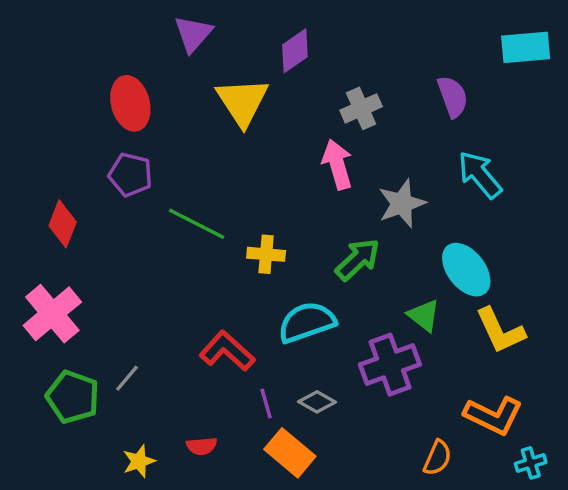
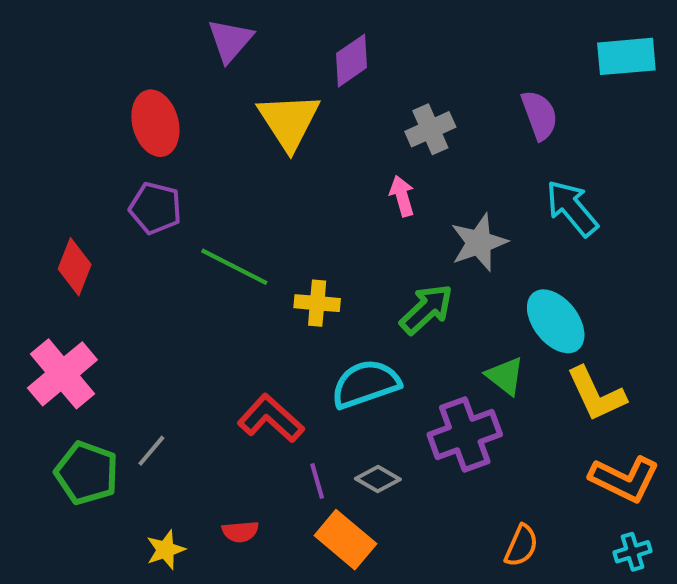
pink arrow: (337, 164) -> (402, 196), size x0.7
orange L-shape: (493, 415) -> (624, 479), moved

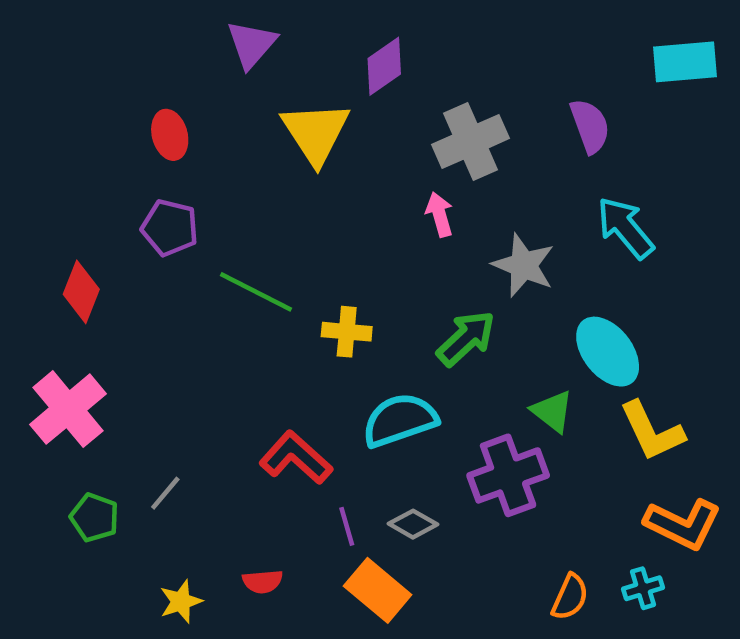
red ellipse: (155, 123) -> (170, 135), size x0.7
gray cross: (430, 129) -> (470, 141), size x1.4
gray star: (479, 242) -> (524, 265), turned -30
green pentagon: (87, 473) -> (95, 517), size x0.7
cyan cross: (633, 552) -> (643, 588), moved

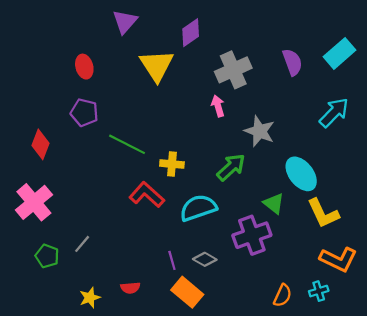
cyan rectangle: (685, 62) -> (339, 53), moved, turned -36
cyan arrow: (625, 228) -> (334, 113), moved, turned 84
red L-shape: (296, 458) -> (147, 195), moved

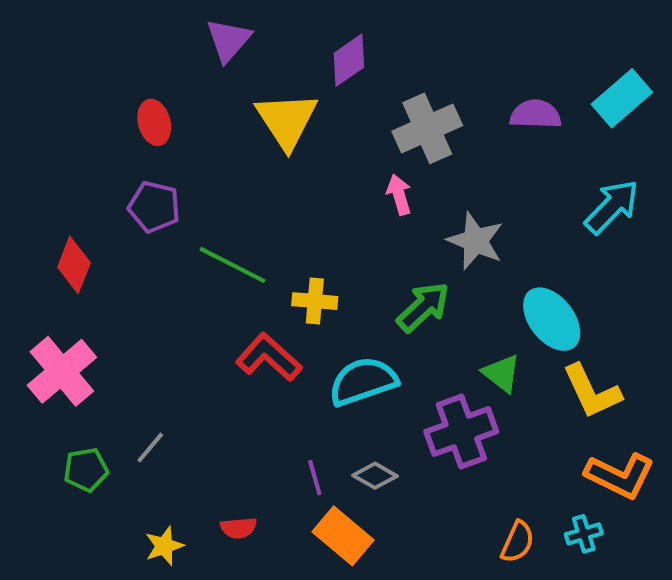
purple semicircle: (292, 62) -> (536, 114), turned -68
green pentagon: (47, 256) -> (86, 470), turned -30

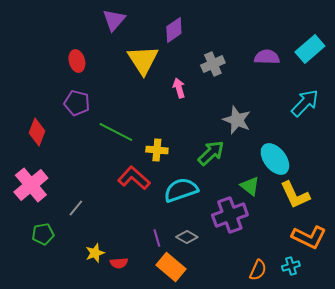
gray cross: (427, 128) -> (213, 64), size x0.7
pink arrow: (399, 195) -> (179, 88), moved
gray line: (150, 448) -> (76, 208), moved
yellow star: (164, 546) -> (95, 253), moved

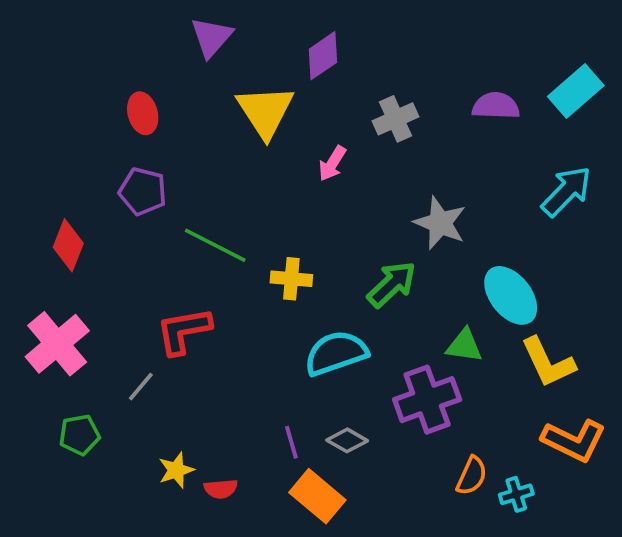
pink arrow: (179, 88) -> (332, 163), turned -132
red L-shape: (134, 178) -> (184, 331), moved, turned -52
green triangle: (250, 186) -> (464, 346), turned -30
cyan cross: (291, 266) -> (516, 494), moved
orange semicircle: (258, 270) -> (472, 476), moved

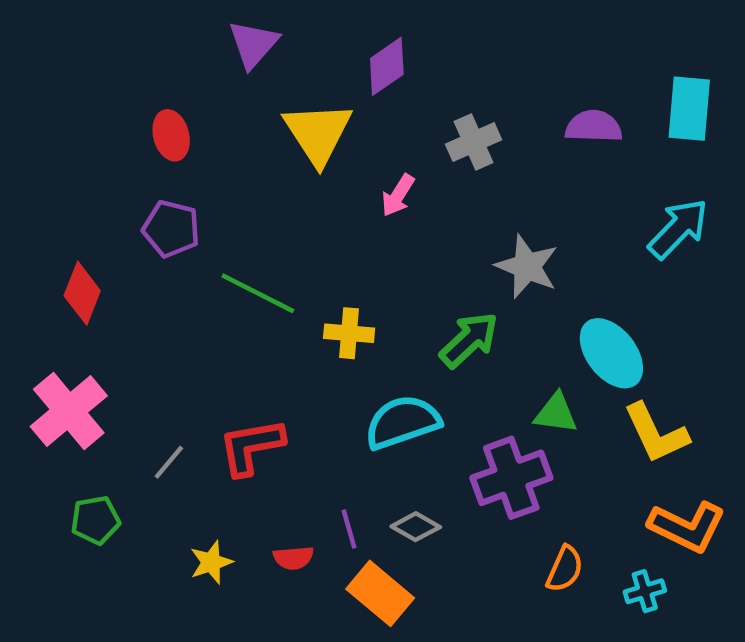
cyan rectangle: (576, 91) -> (689, 109), turned -44
red L-shape: (184, 331) -> (251, 447), moved
red semicircle: (221, 489) -> (293, 558), moved
cyan cross: (516, 494) -> (645, 591), moved

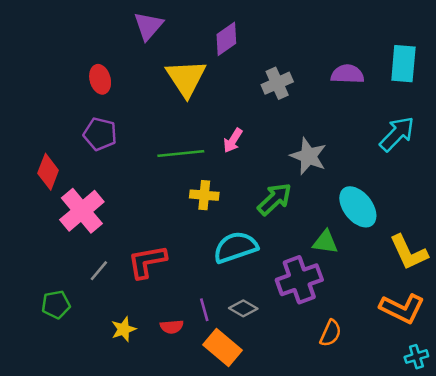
pink arrow: (398, 195) -> (233, 140), moved
green line: (258, 293) -> (181, 154), moved, turned -33
pink cross: (69, 411) -> (82, 211), moved
yellow L-shape: (656, 433) -> (409, 252), moved
cyan cross: (645, 591) -> (416, 357), moved

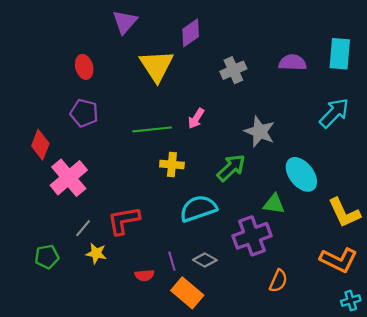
yellow star: (124, 329) -> (96, 253), moved, turned 30

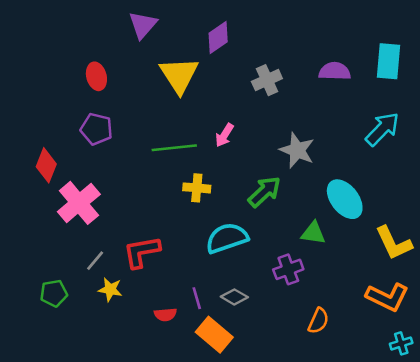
purple cross: (252, 236) -> (288, 269), size x0.7

